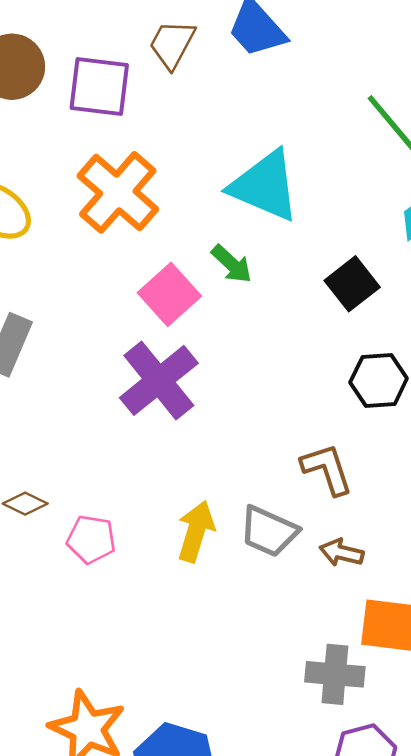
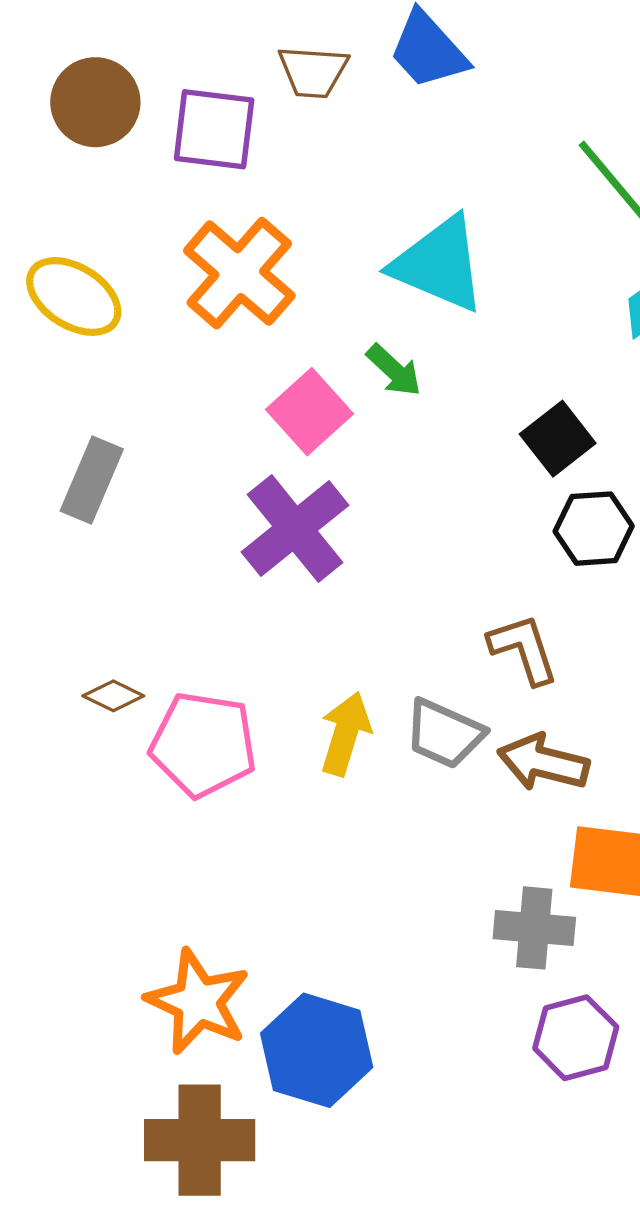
brown trapezoid: (172, 44) -> (313, 72), turned -114
black square: (352, 284) -> (558, 439), moved
pink pentagon: (91, 539) -> (203, 744), size x1.6
brown arrow: (342, 553) -> (543, 762), size x1.5

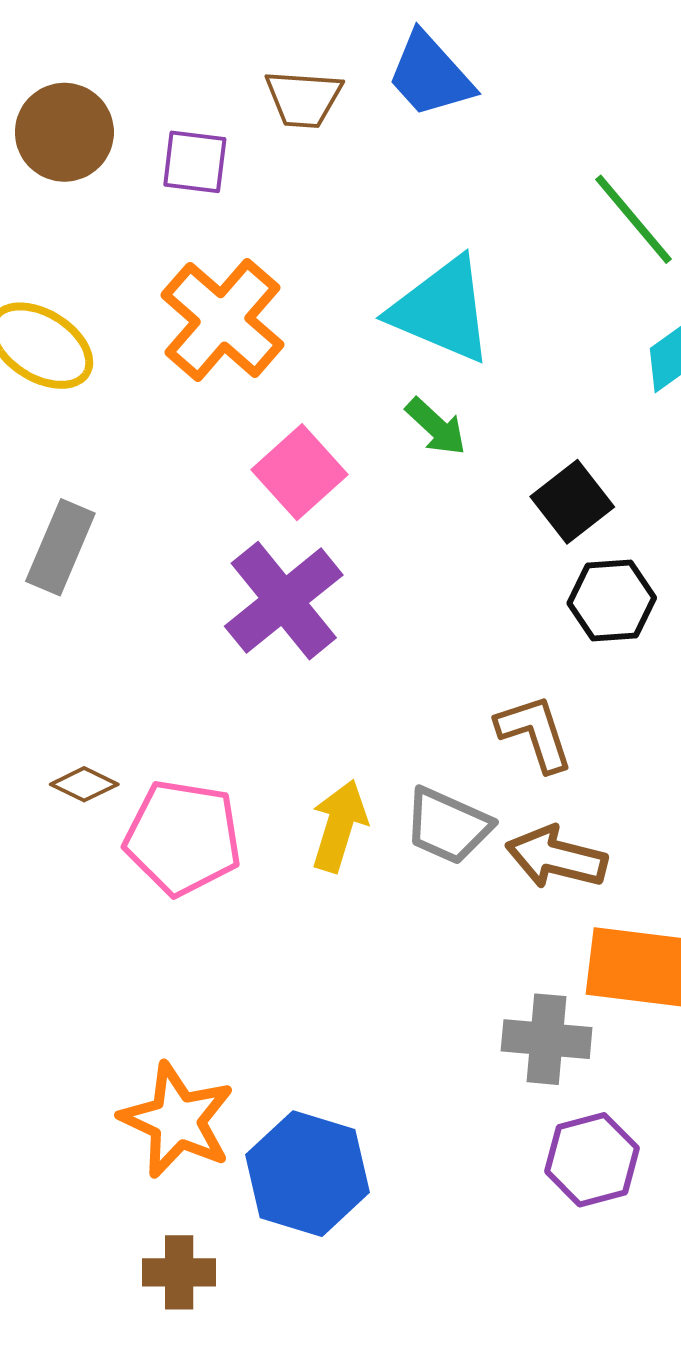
purple square: (214, 129) -> (195, 162), size x0.7
green arrow: (394, 370) -> (436, 427), moved
brown cross: (200, 1140) -> (179, 1272), size x0.6

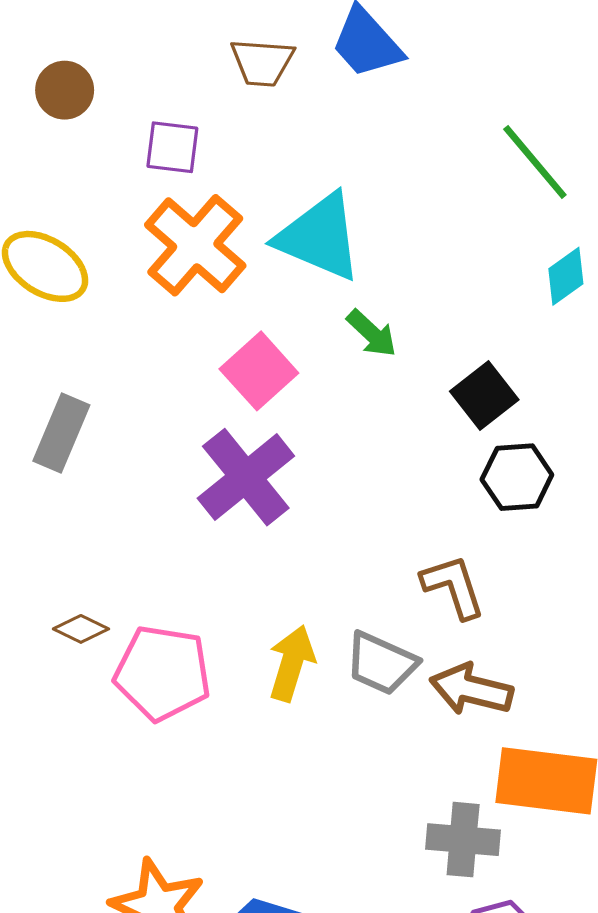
brown circle: (64, 132) -> (65, 90), size x0.7
purple square: (195, 162) -> (172, 147), moved
cyan triangle: (442, 310) -> (319, 237), moved

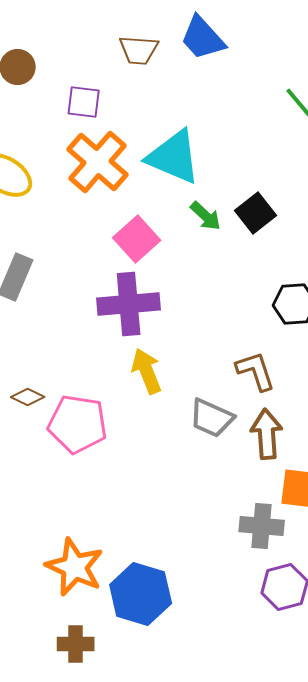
black square: (484, 395) -> (256, 213), moved
purple cross: (246, 477) -> (129, 304), turned 34
yellow arrow: (292, 663) -> (147, 371), moved, turned -39
brown arrow: (471, 689) -> (267, 434), turned 72

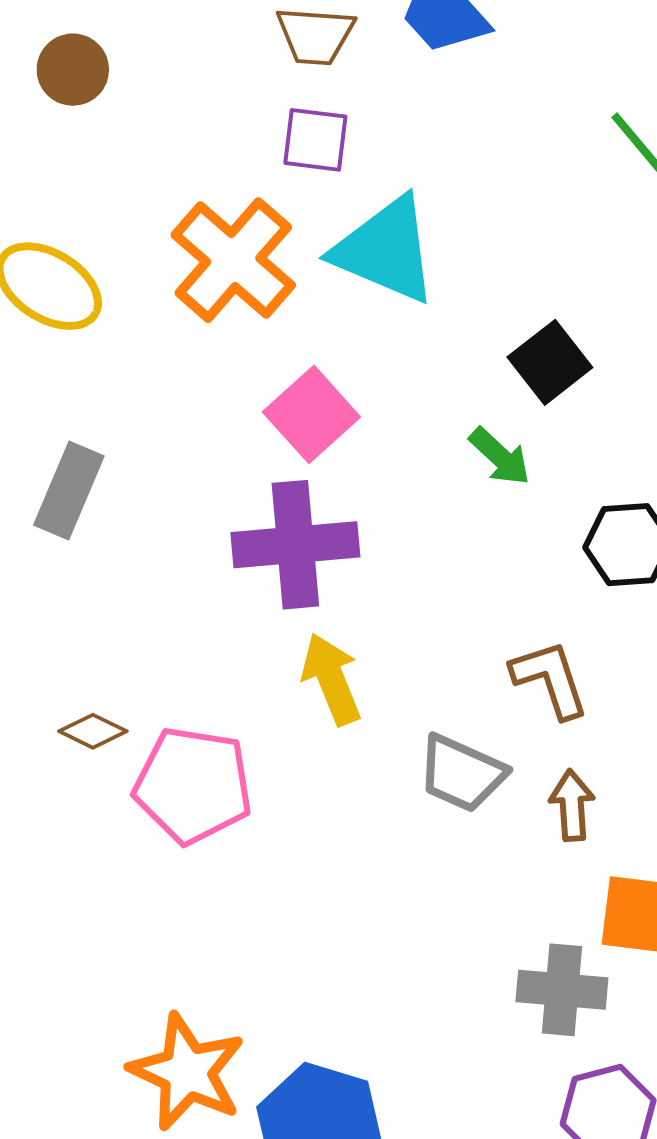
purple square: (84, 102) -> (315, 140), moved
green arrow: (206, 216) -> (500, 457), moved
brown arrow: (267, 434) -> (572, 805), size x0.7

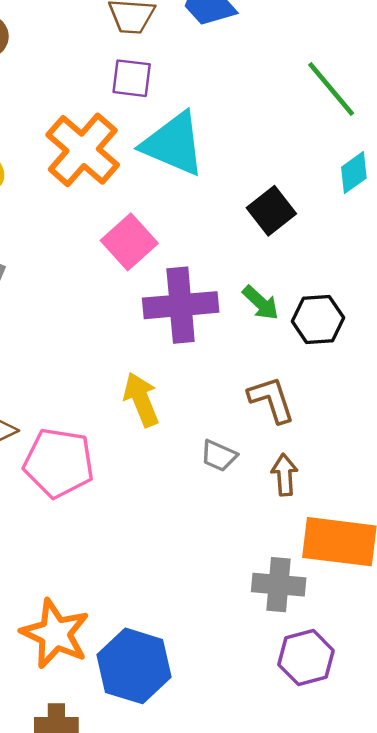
green arrow: (500, 457) -> (261, 303), moved
purple cross: (295, 545) -> (181, 305), moved
gray trapezoid: (462, 773) -> (219, 456), size x0.7

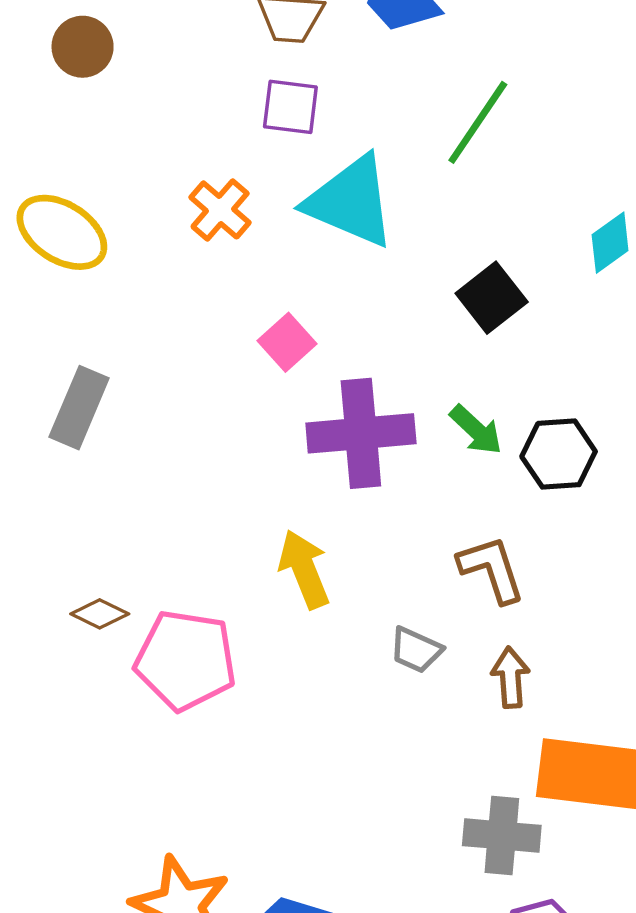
green line: (331, 89) -> (478, 122), moved, turned 74
orange cross: (83, 150) -> (220, 210), size x0.6
pink square: (129, 242) -> (287, 342), size x0.7

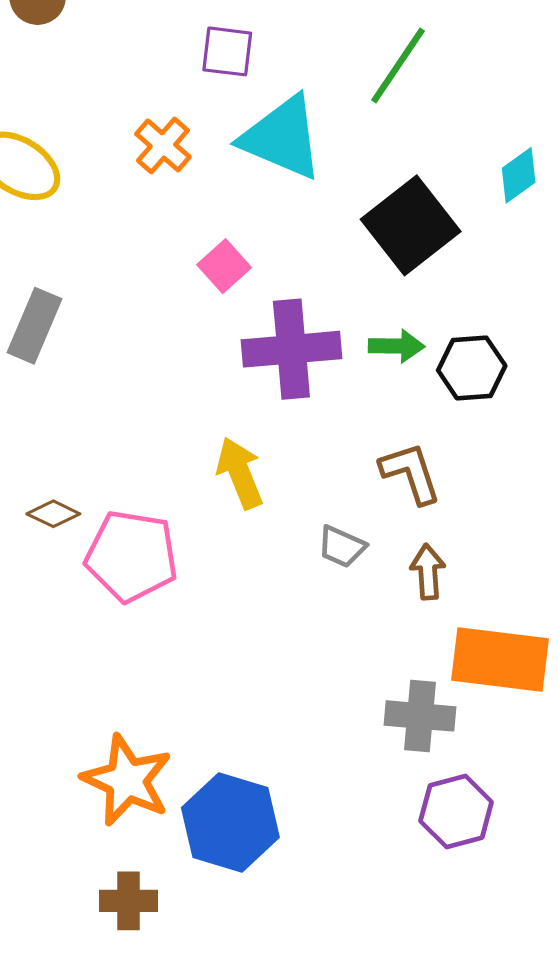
black square: (492, 298) -> (411, 225), size x1.5
green arrow: (476, 430) -> (396, 346), turned -42

